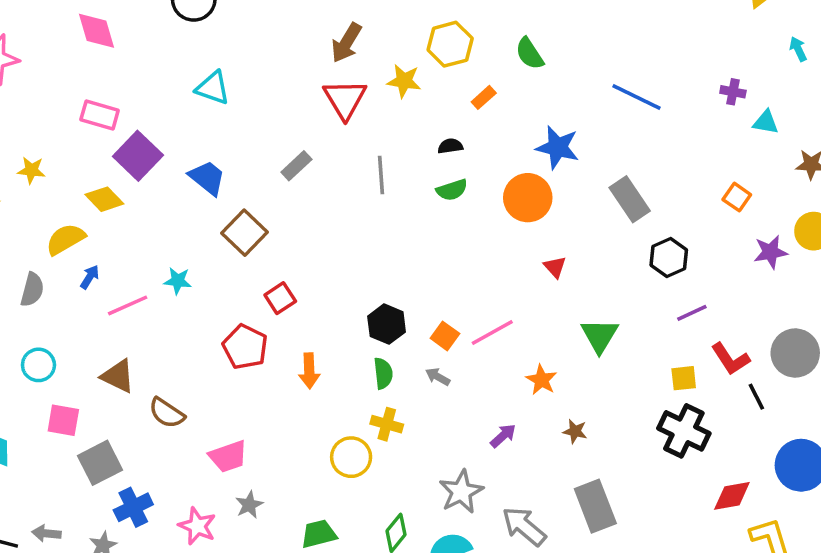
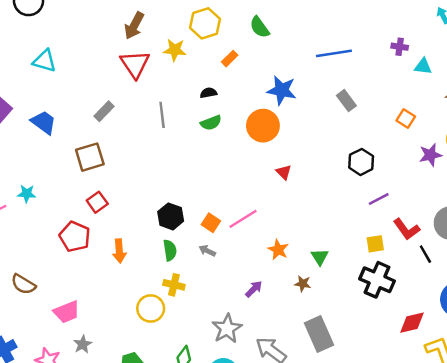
blue line: (637, 97) -> (334, 53), turned -32
gray rectangle: (630, 199) -> (346, 101), moved, size x0.7
brown square: (244, 233) -> (90, 157), moved, turned 32
green triangle: (600, 336) -> (320, 257), moved, size x0.7

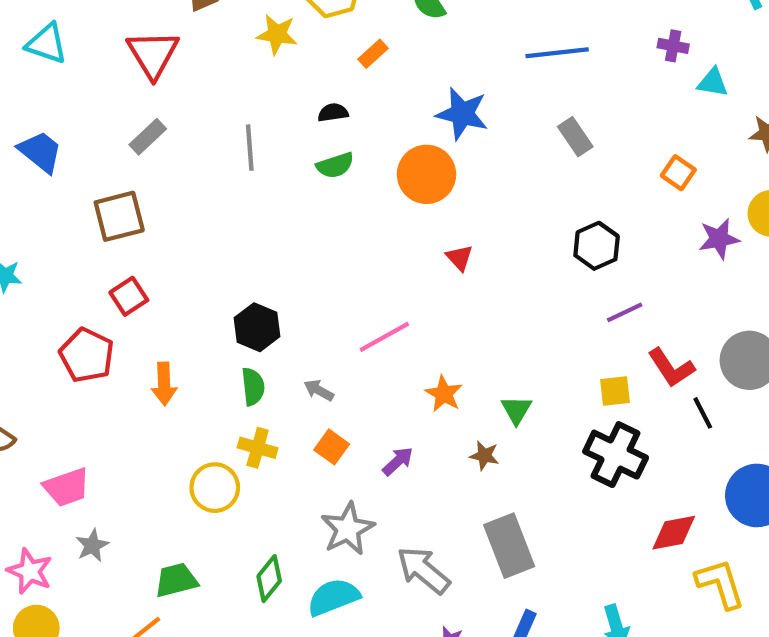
red triangle: (135, 64) -> (153, 54), moved
orange square: (211, 223) -> (332, 447), moved

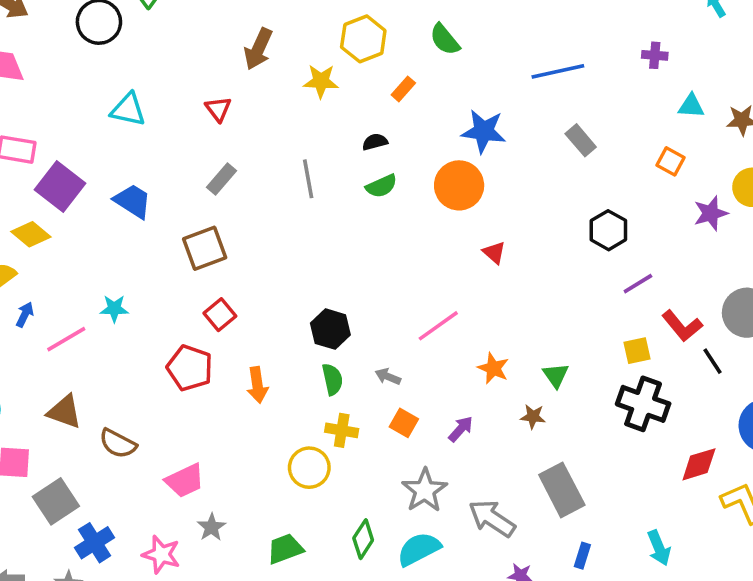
red triangle: (153, 54) -> (218, 109), size x0.6
cyan triangle: (713, 82) -> (691, 106), moved

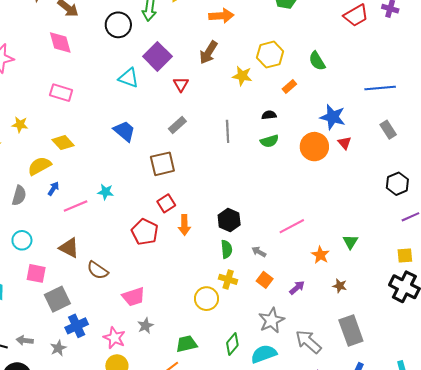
purple square: (60, 187) -> (157, 56), moved
red triangle: (494, 252) -> (345, 143), moved
green triangle: (556, 375) -> (350, 242), moved
orange arrow: (257, 385) -> (184, 225), moved

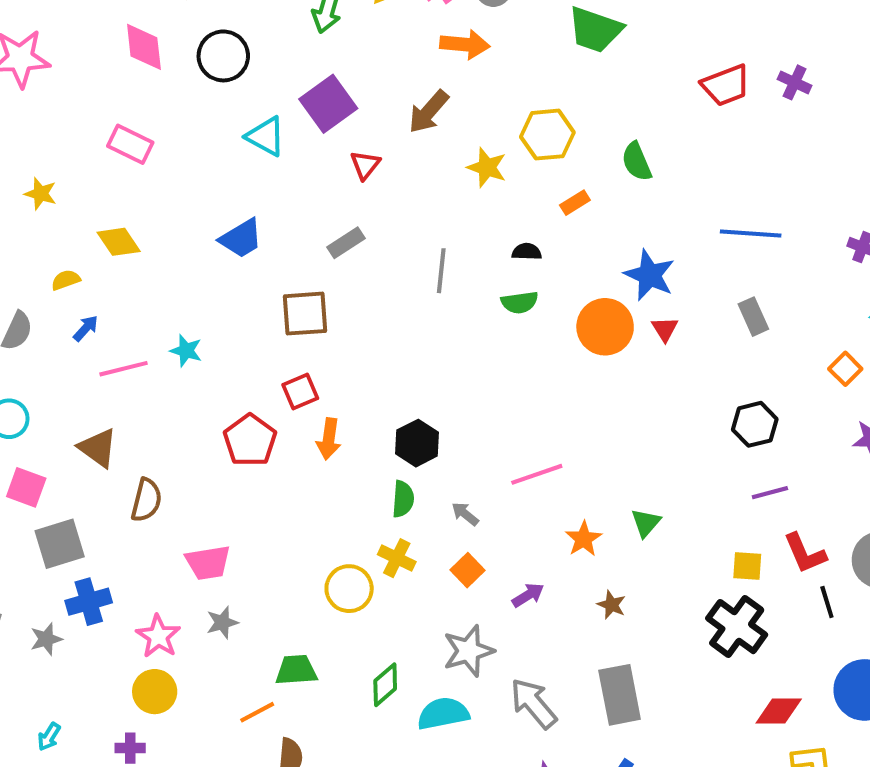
black circle: (118, 25) -> (223, 56), moved
blue trapezoid: (124, 131) -> (241, 238), turned 100
yellow semicircle: (39, 166) -> (66, 280), size x0.6
brown semicircle: (98, 270) -> (146, 500), turned -120

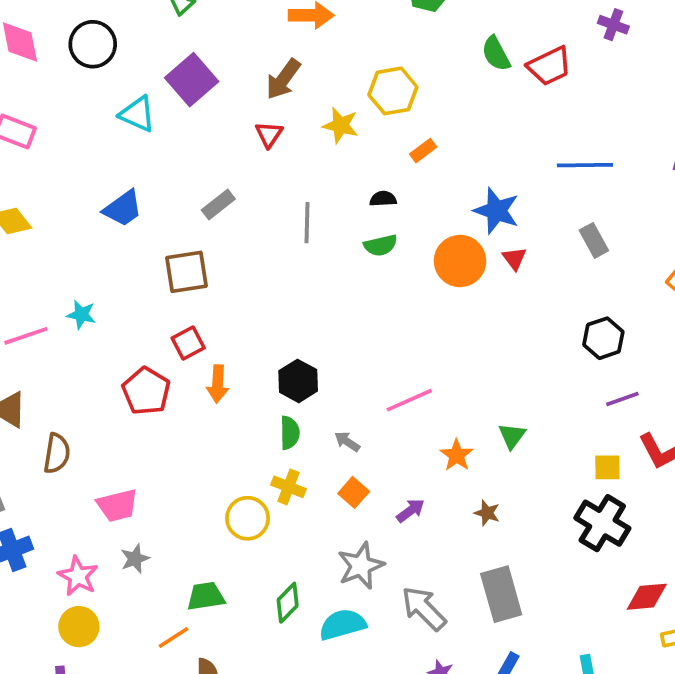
red trapezoid: (726, 85) -> (549, 66), moved
green semicircle: (637, 162) -> (496, 54), moved
red triangle: (365, 165) -> (269, 134), moved

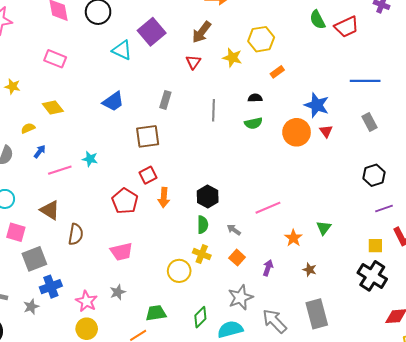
gray rectangle: (218, 204) -> (165, 100), turned -36
pink trapezoid: (117, 505) -> (121, 252), moved
purple arrow: (411, 511) -> (268, 268), turned -35

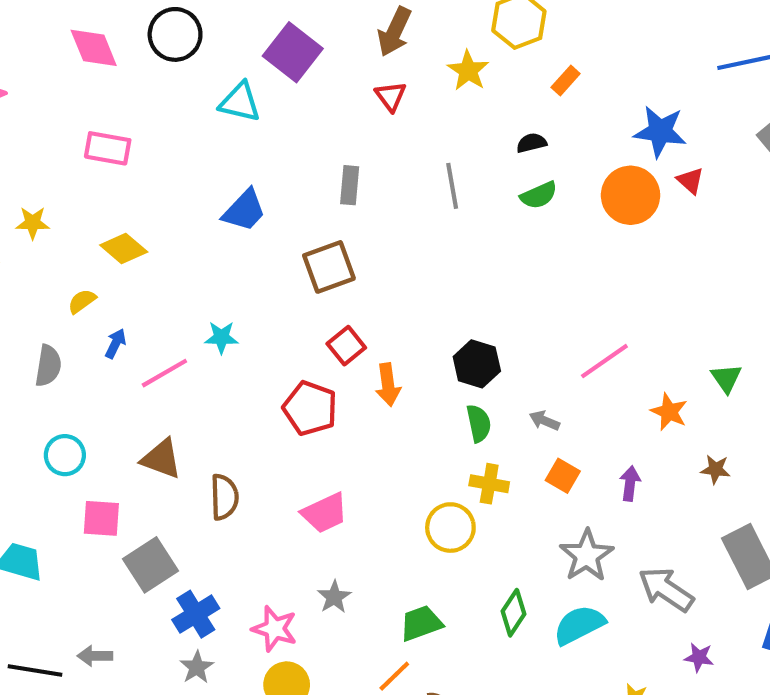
yellow star: (232, 58) -> (468, 71), turned 30
gray star: (31, 307) -> (197, 667), moved

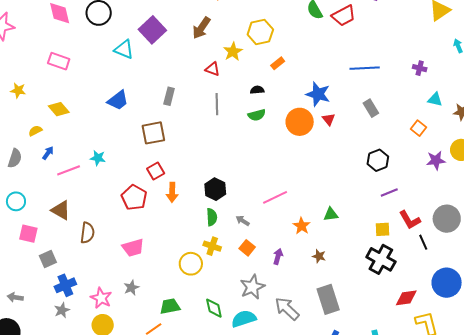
red triangle: (391, 96) -> (213, 69), moved, turned -42
green triangle: (726, 378) -> (331, 214), turned 49
gray square: (151, 565) -> (48, 259), size x0.7
green diamond: (513, 613) -> (214, 308), turned -55

